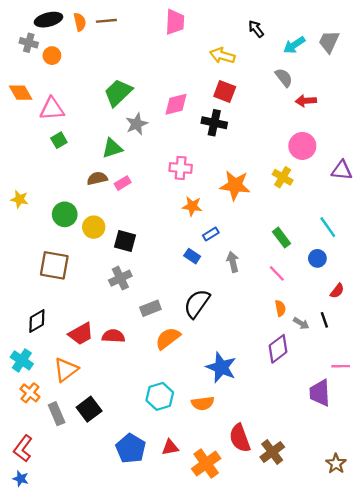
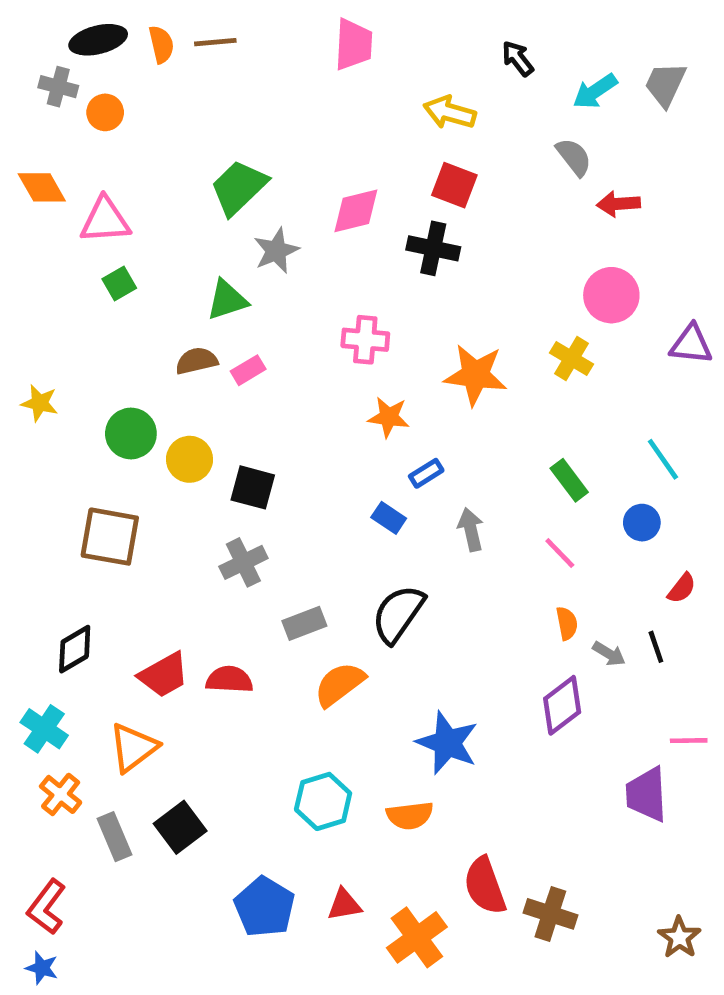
brown cross: (272, 452) -> (550, 914), turned -35

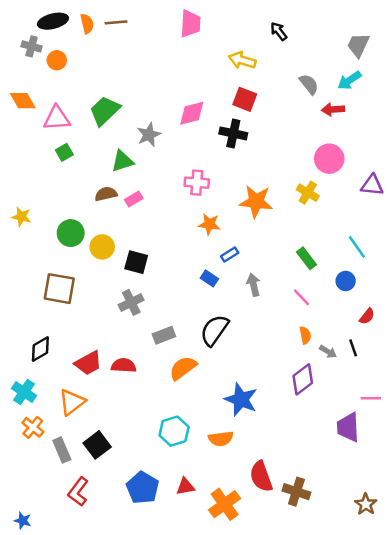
cyan arrow: (595, 91) -> (349, 80), moved
green trapezoid: (239, 187) -> (105, 111), moved
red L-shape: (47, 907) -> (78, 492), moved

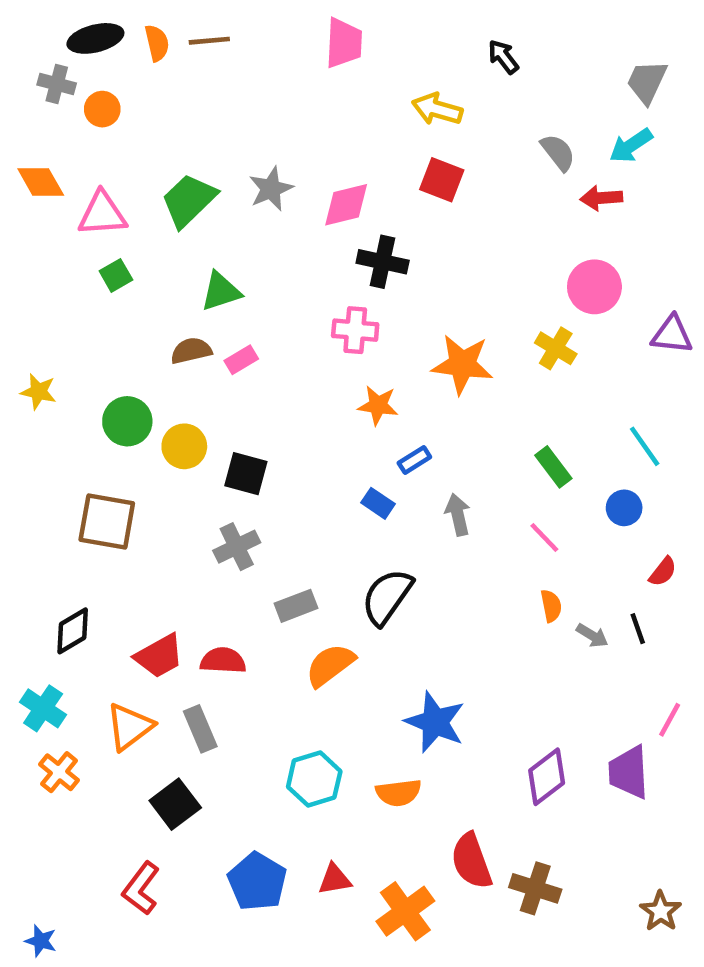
black cross: (233, 133) -> (383, 262), moved
gray star: (149, 135) -> (271, 189), moved
purple diamond: (303, 379) -> (547, 777), moved
pink line: (371, 398) -> (670, 720), turned -60
gray rectangle: (62, 450) -> (200, 729), moved

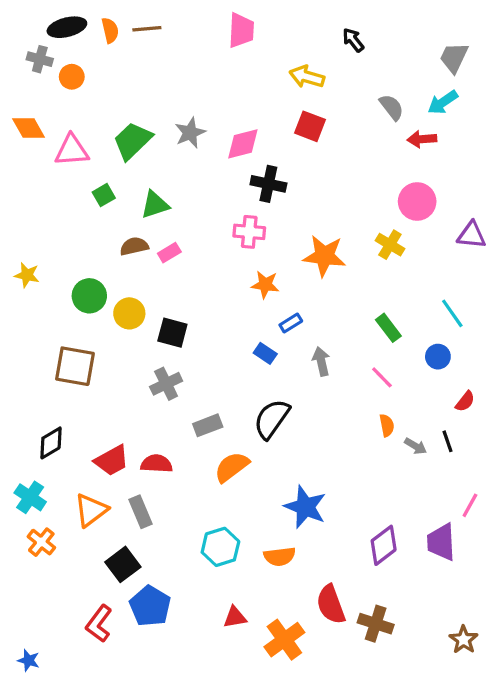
green square: (116, 275) -> (104, 195), moved
blue pentagon: (257, 882) -> (150, 606), moved

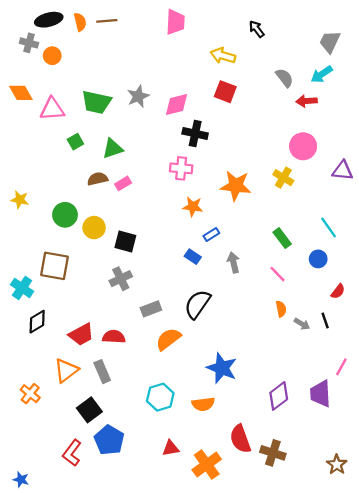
green trapezoid: (133, 141) -> (96, 102), turned -124
cyan cross: (30, 497) -> (22, 288), moved

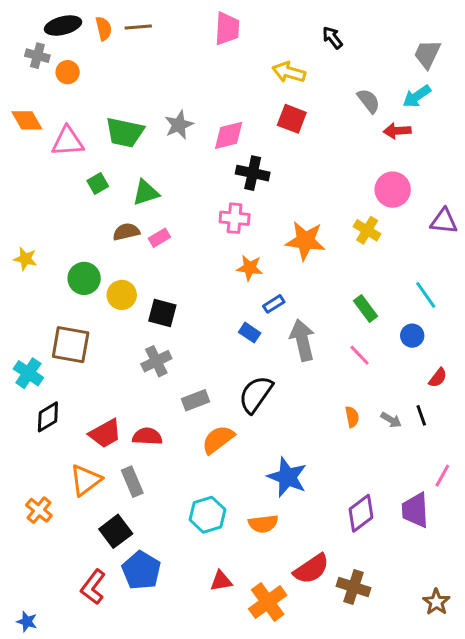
gray arrow: (233, 262) -> (302, 340), size x1.5
orange semicircle: (281, 309) -> (352, 417), moved
red semicircle: (240, 439) -> (311, 569), turned -104

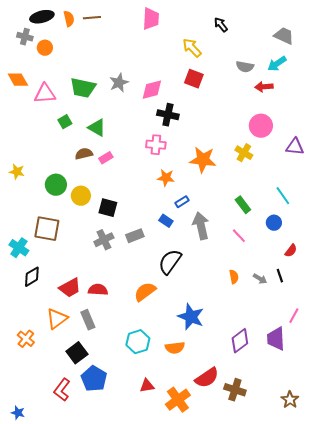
gray trapezoid: (427, 54) -> (284, 36), turned 90
yellow arrow: (289, 72) -> (192, 48), turned 30
gray semicircle: (369, 101) -> (245, 67), turned 138
green triangle: (146, 193) -> (97, 128), turned 48
gray rectangle: (195, 400) -> (135, 236), moved

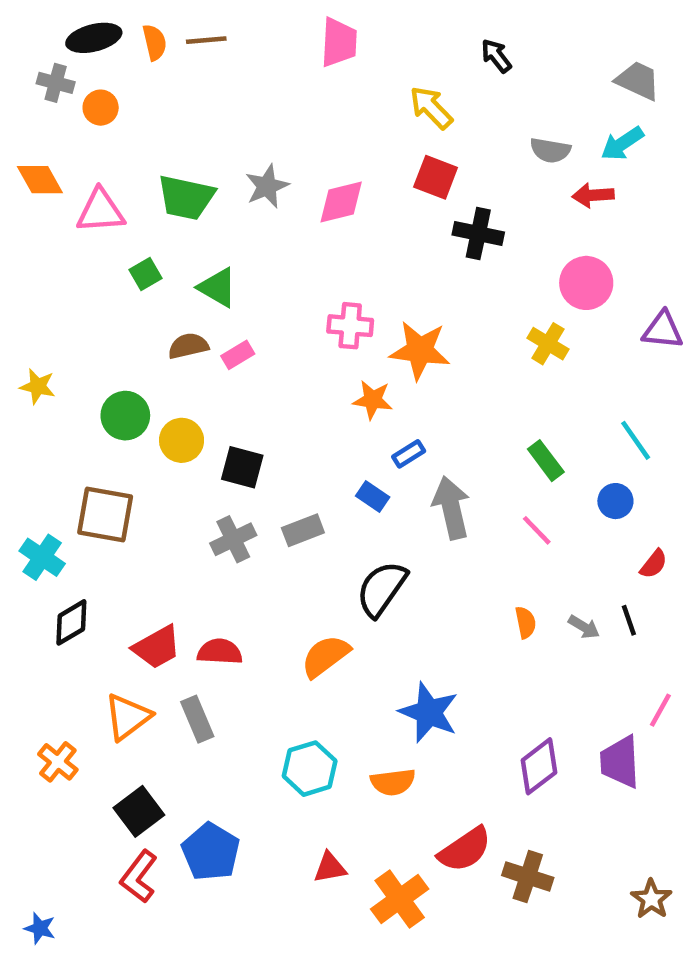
black cross: (168, 115) -> (478, 233), moved
orange star: (203, 160) -> (420, 350), moved
black square: (77, 353) -> (139, 811), moved

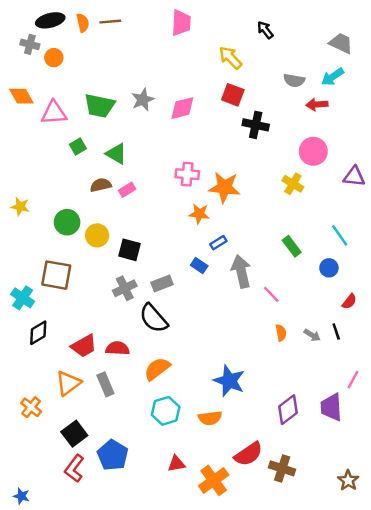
pink line: (537, 530) -> (271, 294), moved
black semicircle: (382, 589) -> (154, 318), moved, turned -76
orange semicircle: (325, 656) -> (157, 369), moved

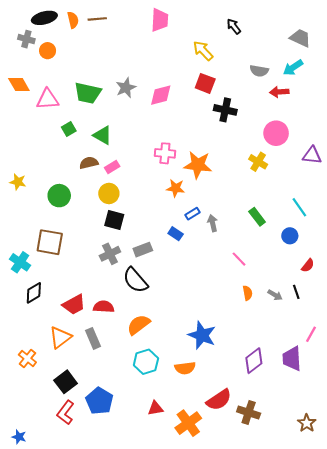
yellow circle: (97, 235) -> (109, 193), moved
gray arrow: (241, 271) -> (213, 223), moved, size x0.6

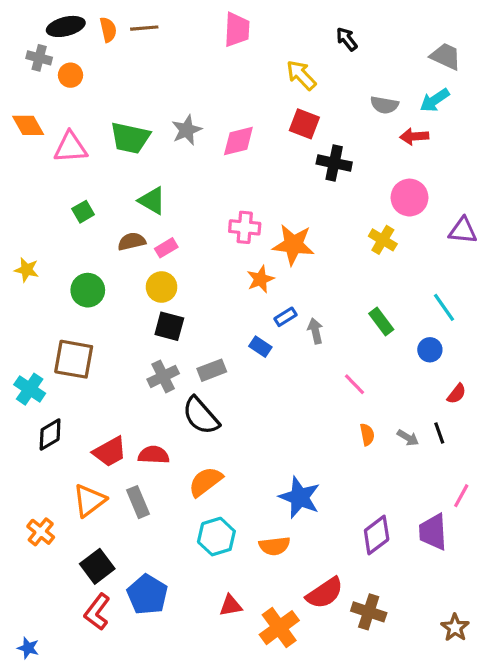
green square: (69, 129) -> (83, 212), moved
orange star: (176, 188) -> (260, 279), turned -30

